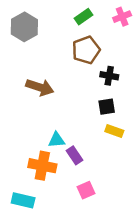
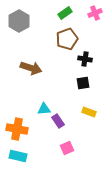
yellow rectangle: (114, 131) -> (89, 112), moved
orange cross: (42, 166) -> (17, 129), moved

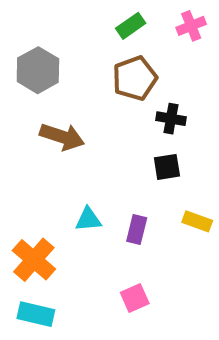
gray hexagon: (19, 21) -> (38, 70), moved
yellow rectangle: (89, 112) -> (197, 221), moved
purple rectangle: (58, 121) -> (137, 229), moved, turned 48
orange cross: (17, 129) -> (34, 260), turned 30

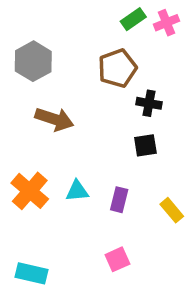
green rectangle: (131, 26) -> (133, 19), moved
yellow rectangle: (197, 221) -> (172, 210), moved, turned 30
orange cross: (34, 260) -> (30, 191), moved

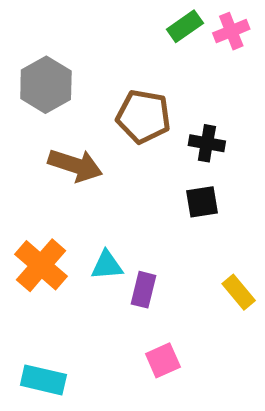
brown pentagon: (117, 68) -> (143, 116), moved, turned 30
purple rectangle: (119, 200) -> (143, 290), moved

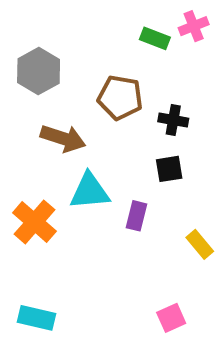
green rectangle: (185, 26) -> (155, 38), moved, turned 56
cyan triangle: (107, 265) -> (90, 191), moved, size x1.5
purple rectangle: (143, 290) -> (137, 216), moved
pink square: (163, 360) -> (171, 318), moved

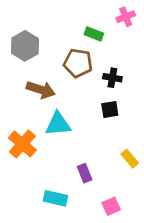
green rectangle: (155, 38) -> (94, 34), moved
purple rectangle: (137, 216) -> (85, 173), moved, turned -36
cyan rectangle: (37, 318) -> (55, 198), moved

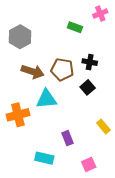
brown pentagon: (78, 63) -> (62, 69), moved
black square: (110, 110) -> (88, 87), turned -32
orange cross: (22, 144) -> (18, 115), turned 35

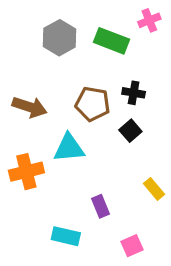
green rectangle: (75, 27) -> (111, 41), size x1.5
gray hexagon: (20, 37) -> (60, 38), moved
brown arrow: (33, 72) -> (30, 107), moved

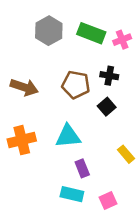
pink cross: (149, 20) -> (122, 40), moved
cyan triangle: (69, 148) -> (68, 136), moved
cyan rectangle: (66, 236) -> (72, 194), moved

